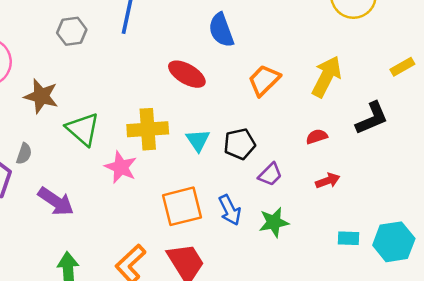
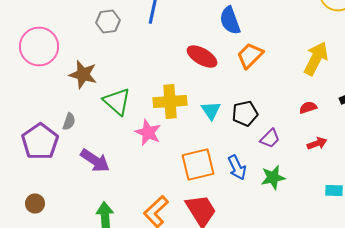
orange trapezoid: (264, 80) -> (250, 56), moved

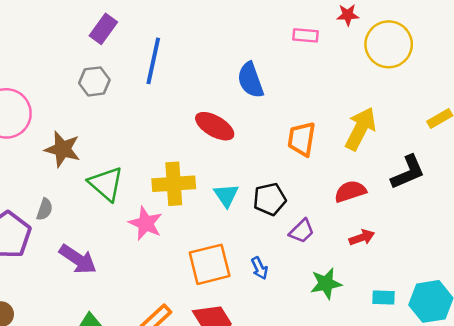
orange trapezoid: (250, 56) -> (302, 139), moved, turned -36
red semicircle: (308, 108) -> (350, 191), size x1.4
blue arrow: (237, 168) -> (259, 268), size x0.7
green star: (273, 178) -> (326, 284), moved

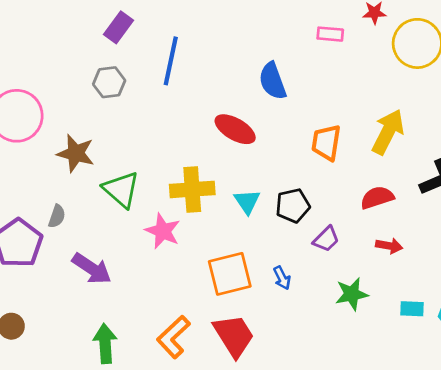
red arrow: (362, 237) -> (389, 246), turned 30

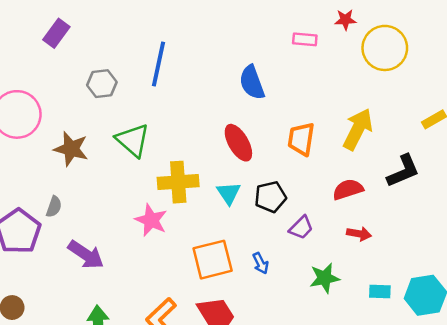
purple rectangle: (119, 27) -> (56, 33), moved
red ellipse: (235, 129) -> (238, 143), moved, turned 30
green triangle: (121, 189) -> (133, 140), moved

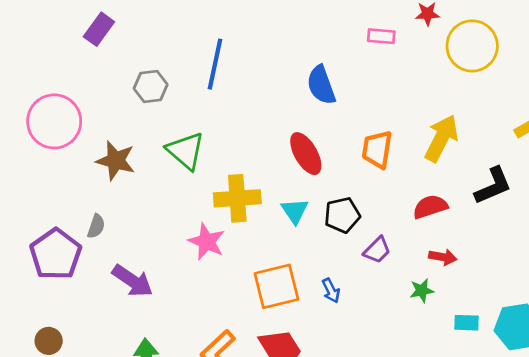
green star: (325, 278) -> (422, 291), moved, size x0.7

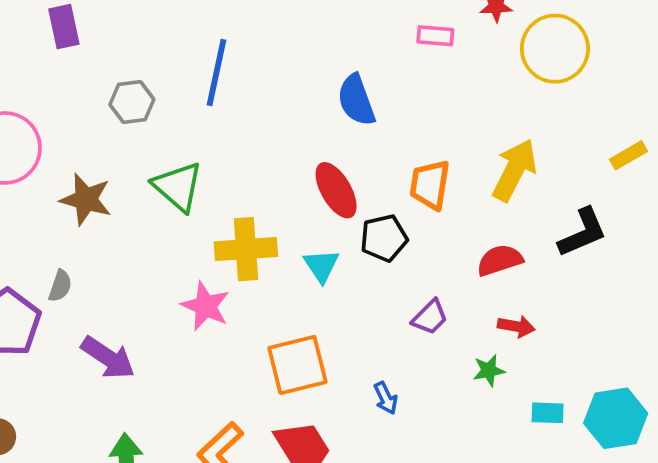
purple rectangle: (99, 29) -> (64, 27), turned -48
black pentagon: (342, 215) -> (384, 238), moved
blue arrow: (331, 291) -> (386, 398), moved

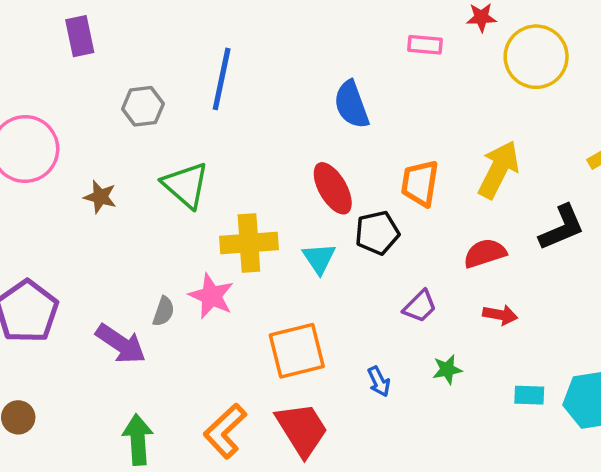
brown star: (86, 199) -> (100, 197), size x0.7
gray semicircle: (60, 286) -> (163, 311), moved
green star: (489, 370) -> (447, 369), moved

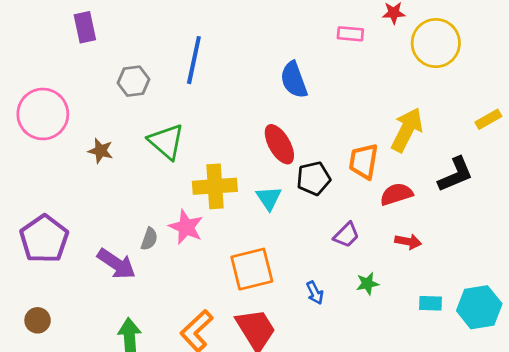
orange trapezoid: (420, 183) -> (363, 161), moved

